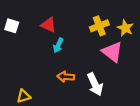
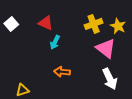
white square: (12, 26) -> (11, 24), turned 32
white arrow: (95, 84) -> (110, 79), moved

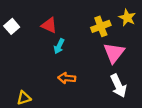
yellow star: (118, 26) -> (127, 18), moved
pink triangle: (106, 48) -> (114, 53), turned 30

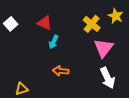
yellow cross: (101, 26) -> (92, 24), turned -30

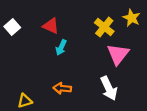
orange arrow: (61, 71) -> (62, 88), moved
white arrow: (108, 78) -> (109, 88), moved

